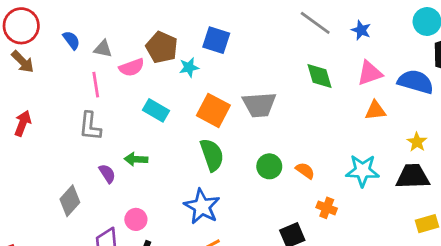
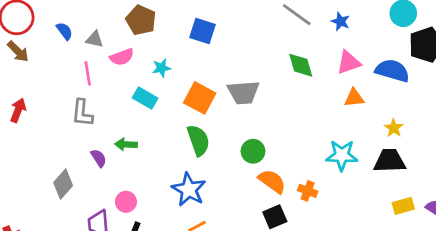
brown pentagon: (162, 47) -> (141, 20), moved
cyan star: (189, 67) -> (161, 68), moved
orange semicircle: (305, 171) -> (272, 181), moved, size x1.5

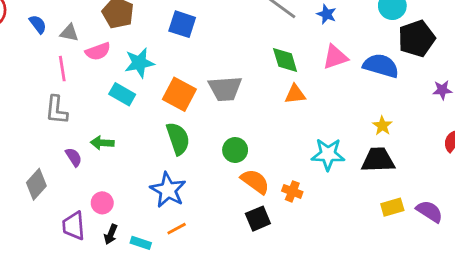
cyan star: (161, 68) -> (139, 63), size x1.5
orange triangle: (354, 98) -> (295, 94), moved

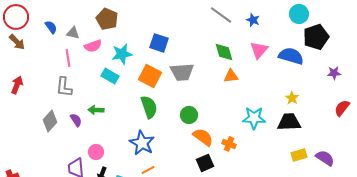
blue square: (182, 24) -> (159, 43), moved
pink triangle: (335, 57) -> (259, 50), turned -30
gray diamond: (36, 184) -> (50, 121), moved

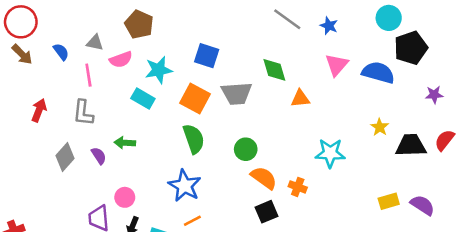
blue semicircle: (51, 27) -> (61, 52), moved
green diamond: (224, 52) -> (274, 70), moved
red arrow: (17, 85) -> (39, 110), moved
black trapezoid: (289, 122) -> (411, 145), moved

